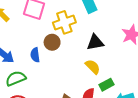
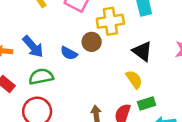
black triangle: (95, 42) -> (142, 51), turned 36
blue semicircle: (35, 55) -> (69, 53), turned -64

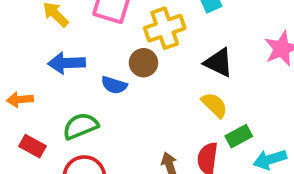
blue arrow: (33, 47) -> (67, 63), moved, turned 140

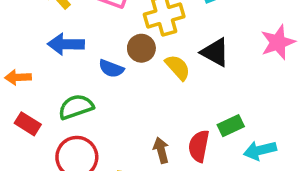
yellow semicircle: (214, 105) -> (178, 67), moved

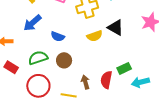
blue arrow: (66, 44) -> (32, 23), turned -42
brown circle: (141, 48) -> (64, 60), moved
yellow semicircle: (178, 67) -> (95, 36), turned 112

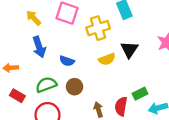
blue arrow: (32, 23) -> (39, 47), turned -66
black triangle: (116, 28) -> (129, 50), turned 36

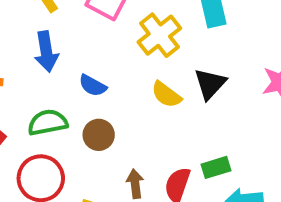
yellow cross: (98, 28) -> (159, 35), turned -30
yellow semicircle: (107, 59) -> (166, 95), turned 49

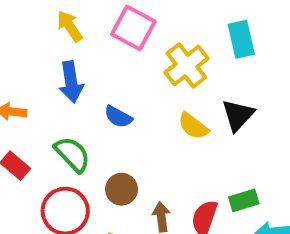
green semicircle: (48, 122) -> (72, 154), turned 57
brown circle: (99, 135) -> (122, 189), moved

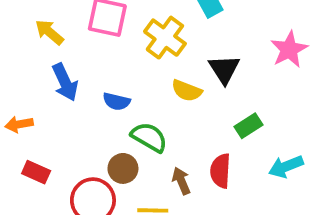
green semicircle: (72, 154) -> (149, 137), moved
brown circle: (122, 189) -> (123, 168), moved
green rectangle: (244, 200) -> (248, 126), moved

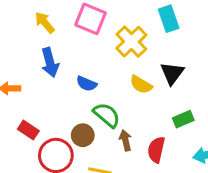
red rectangle: (36, 172) -> (28, 130), moved
brown arrow: (181, 181) -> (125, 140), moved

